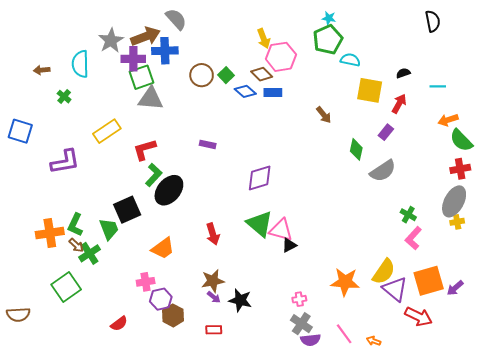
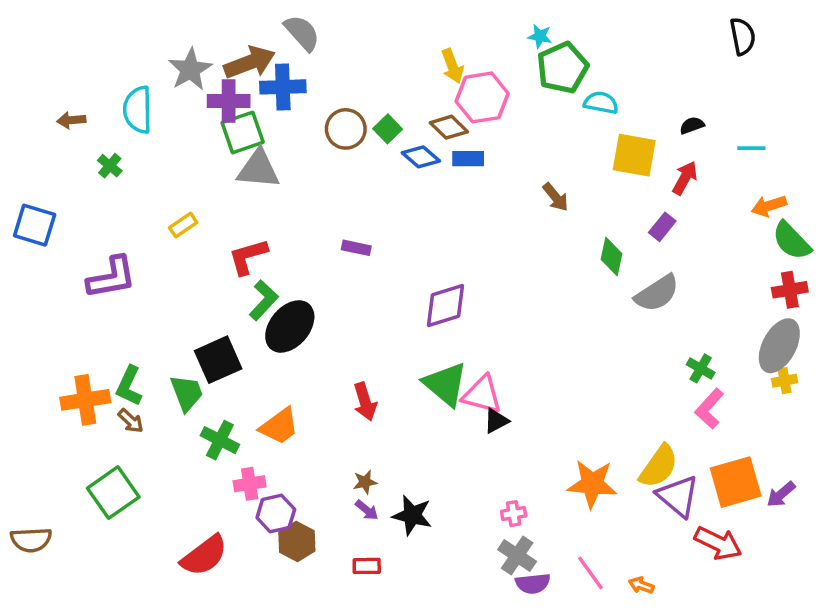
cyan star: (329, 18) -> (540, 36), moved
yellow rectangle: (107, 131) -> (183, 225), size x0.6
green cross: (90, 253) -> (220, 440), moved, turned -30
brown star: (213, 281) -> (365, 482), size x0.6
red semicircle: (119, 324) -> (204, 555), size x1.6

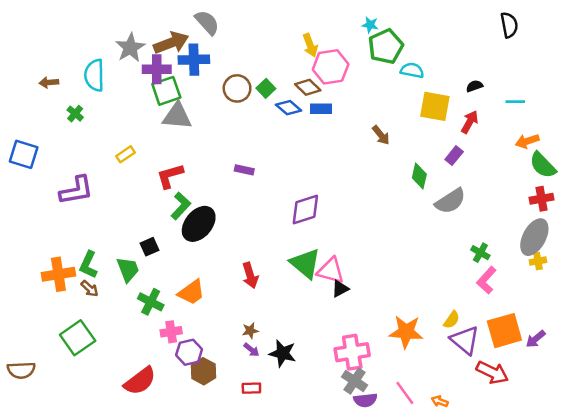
black square: (218, 360) -> (150, 247), size x0.6
yellow semicircle: (659, 466) -> (452, 320), size x0.6
pink cross: (514, 514) -> (352, 352), size x2.0

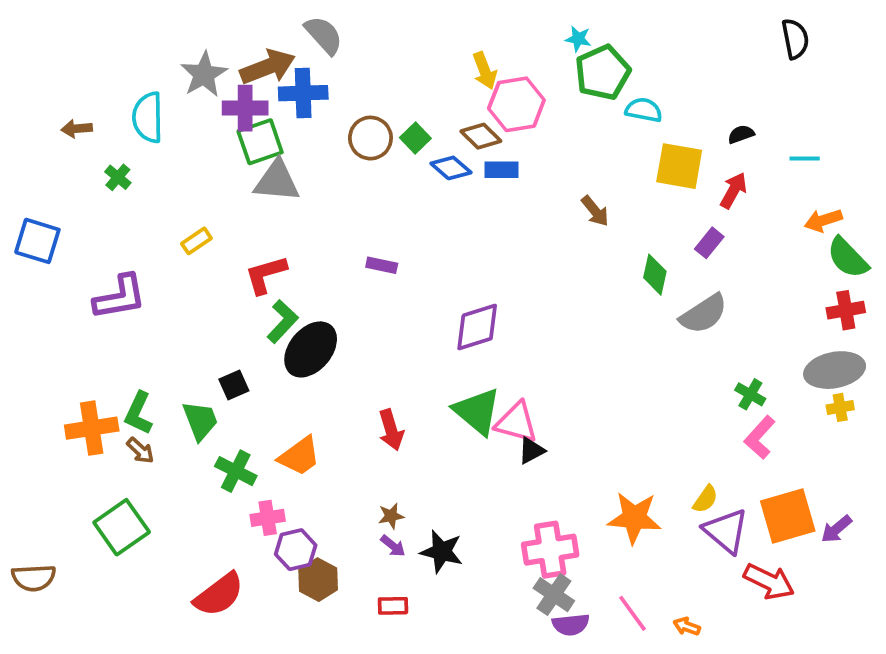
gray ellipse: (534, 237) -> (835, 370), turned 51

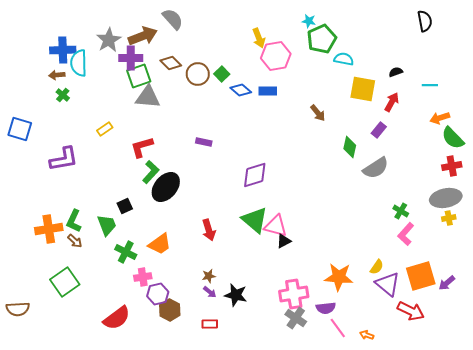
blue cross: (303, 93) -> (63, 50), moved
brown arrow: (77, 129) -> (57, 75), moved
brown diamond: (481, 136) -> (171, 63), moved
purple semicircle: (571, 625) -> (326, 308), moved

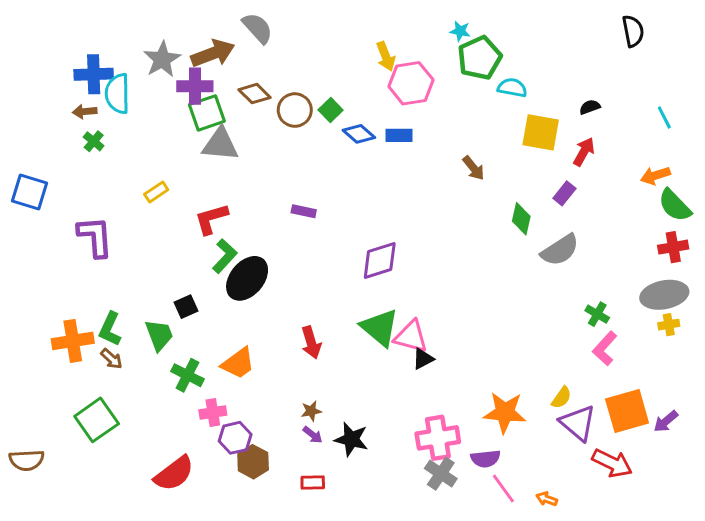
cyan line: (430, 85) -> (664, 117), moved, turned 63
purple L-shape: (64, 159) -> (95, 237), turned -84

